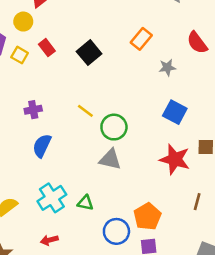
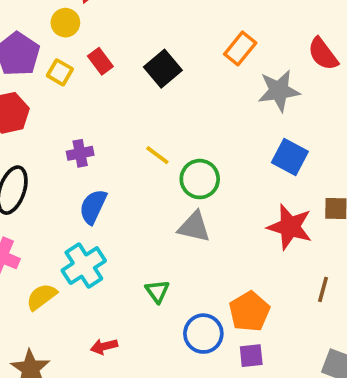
gray star: (167, 67) -> (279, 91), size x1.6
cyan cross: (52, 198) -> (84, 266), moved
green triangle: (85, 203) -> (157, 291), turned 42

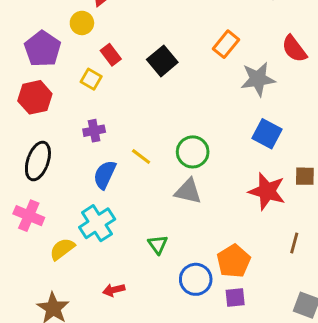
yellow square: (60, 72) -> (91, 79), moved
yellow line: (157, 155) -> (141, 156), moved

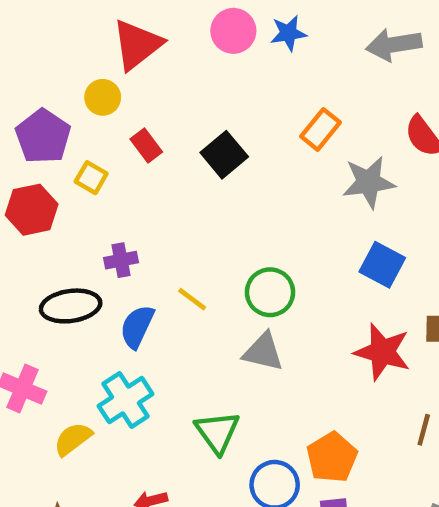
yellow square: (91, 79) -> (91, 178), moved
black ellipse: (38, 161) -> (71, 306), moved, turned 63
green triangle: (158, 244) -> (217, 432), size x1.5

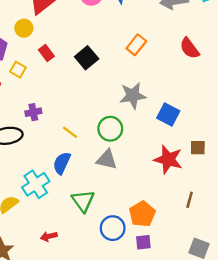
gray star: (369, 182) -> (133, 96), moved
blue semicircle: (137, 327) -> (62, 163), moved

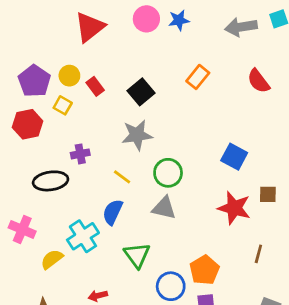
yellow circle: (24, 28) -> (69, 76), moved
gray star: (133, 96) -> (137, 135), moved

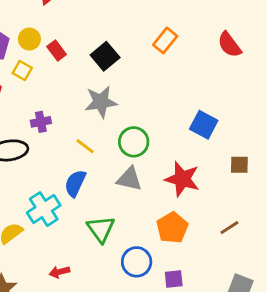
red star: (234, 208) -> (182, 179), moved
brown line: (258, 254) -> (229, 228), turned 42
orange pentagon: (204, 270) -> (172, 228), moved

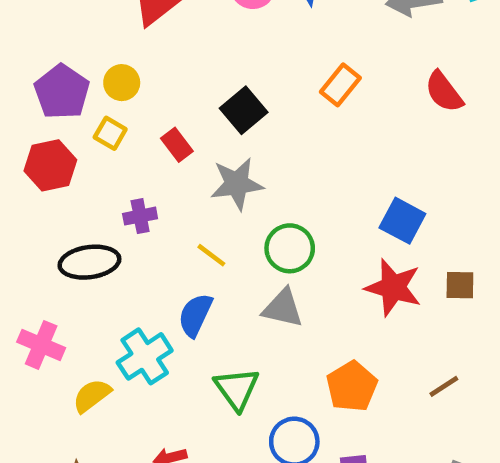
red rectangle: (57, 50) -> (177, 145), moved
red star: (182, 179) -> (393, 287), moved

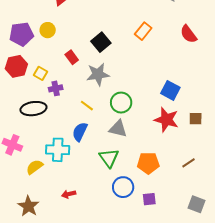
purple pentagon: (62, 92) -> (21, 34), turned 30
yellow square: (110, 133) -> (41, 73), moved
cyan cross: (145, 356) -> (58, 150), turned 35
orange pentagon: (352, 386) -> (148, 163), turned 30
green triangle: (237, 389) -> (109, 158), moved

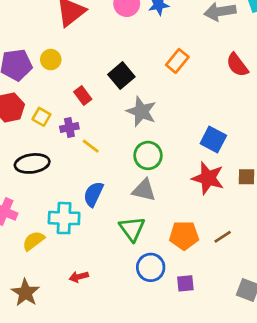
gray star: (98, 74) -> (141, 112), moved, turned 30
purple cross: (56, 88) -> (69, 128), moved
yellow line: (87, 106) -> (91, 146), moved
brown line: (189, 163) -> (223, 237), moved

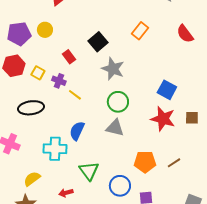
purple cross: (69, 128) -> (59, 81), turned 32
green triangle: (132, 229) -> (89, 171), moved
yellow semicircle: (33, 241) -> (32, 179), moved

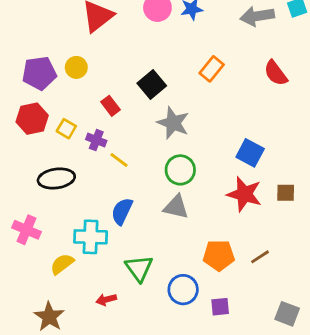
yellow semicircle: (32, 179) -> (62, 264), moved

